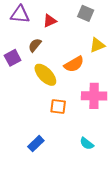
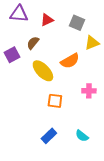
gray square: (86, 13) -> (77, 23), moved
pink cross: (94, 96) -> (89, 91), size x0.6
blue rectangle: (36, 144) -> (49, 136), moved

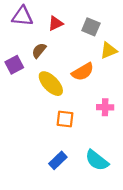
cyan semicircle: (82, 136) -> (97, 160), size x1.5

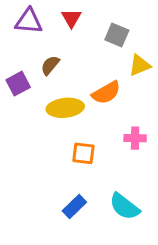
red triangle: (56, 23) -> (71, 18), moved, turned -35
yellow ellipse: (51, 84) -> (65, 108), turned -52

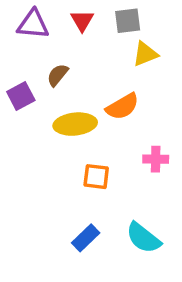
gray square: (117, 35) -> (128, 21), moved, turned -30
yellow triangle: (140, 65) -> (145, 54), moved

